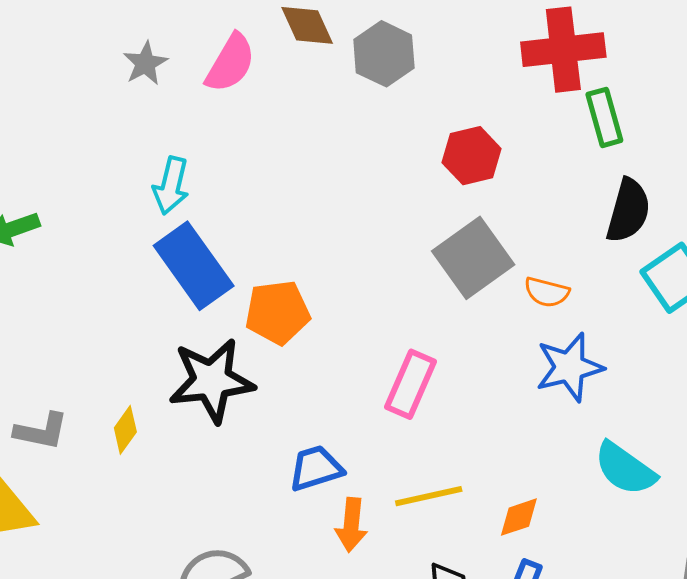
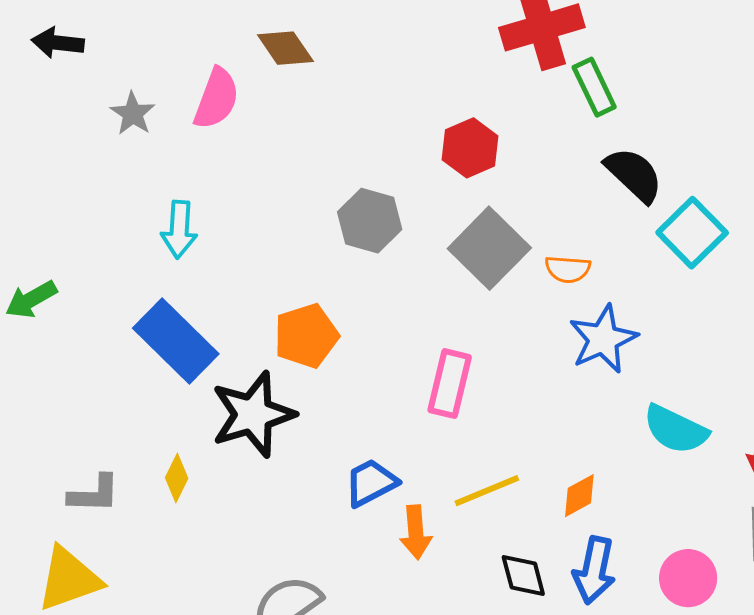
gray hexagon: (384, 54) -> (370, 221), moved
black semicircle: (628, 211) -> (634, 175), turned -52
blue rectangle: (194, 266) -> (176, 341), moved

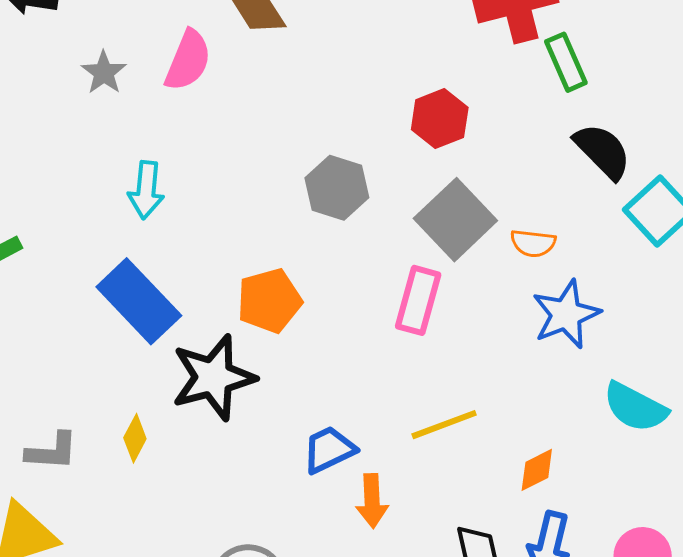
pink rectangle: (450, 384) -> (418, 300), moved
yellow line: (487, 491) -> (444, 425), moved

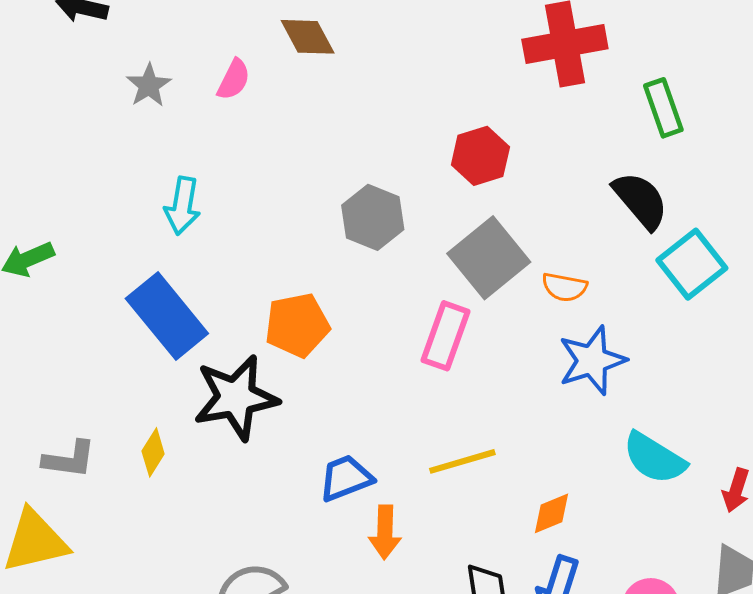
pink semicircle: (188, 60) -> (234, 80), size x0.7
green rectangle: (566, 62) -> (663, 108), moved

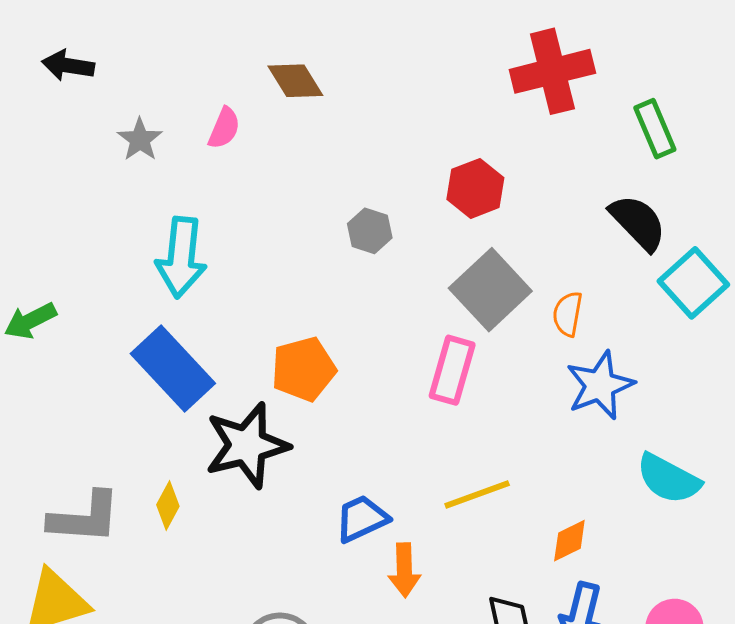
cyan arrow: (182, 206) -> (181, 257), size x1.4
gray hexagon: (373, 217) -> (370, 231), moved, size x0.7
orange semicircle: (564, 287) -> (568, 314), turned 93
gray L-shape: (69, 459) -> (85, 518), size x1.4

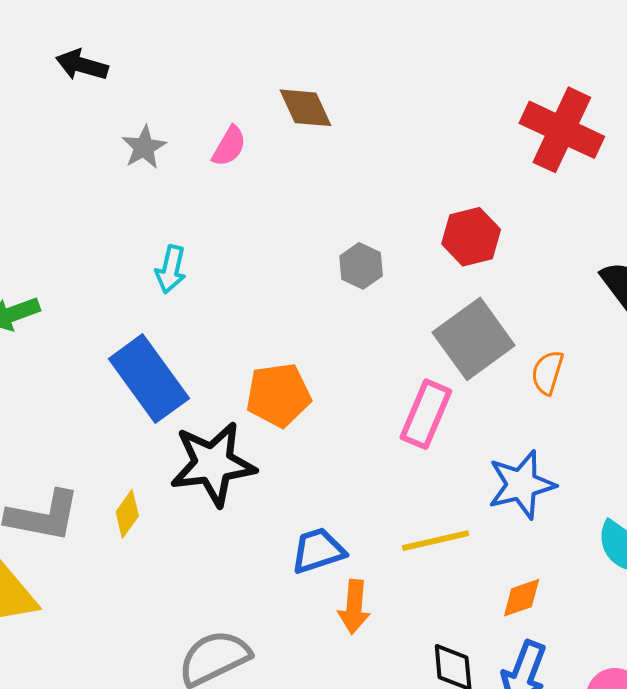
red cross: (552, 71) -> (562, 130), turned 32
cyan arrow: (181, 257) -> (171, 269), size x0.6
blue star: (600, 385) -> (521, 485), moved

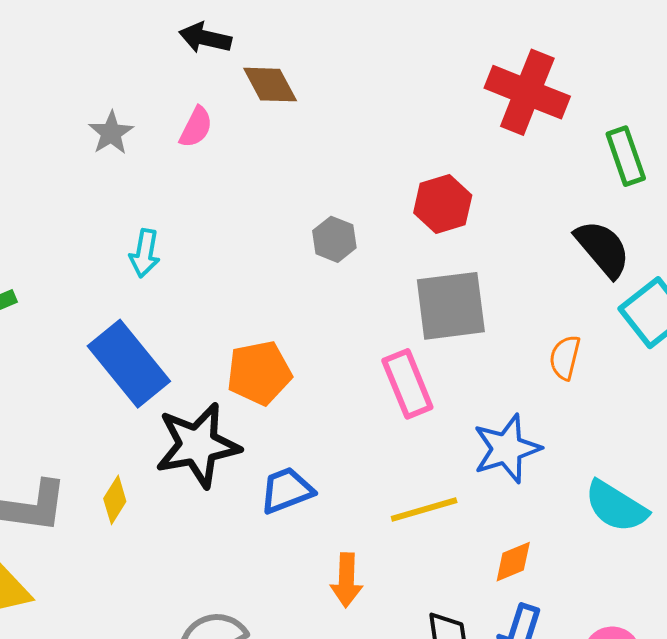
black arrow: (82, 65) -> (205, 38), moved
gray square: (474, 339) -> (451, 306), turned 32
orange semicircle: (547, 372) -> (565, 357), moved
pink rectangle: (426, 414) -> (407, 384), turned -42
blue trapezoid: (318, 551) -> (287, 490), moved

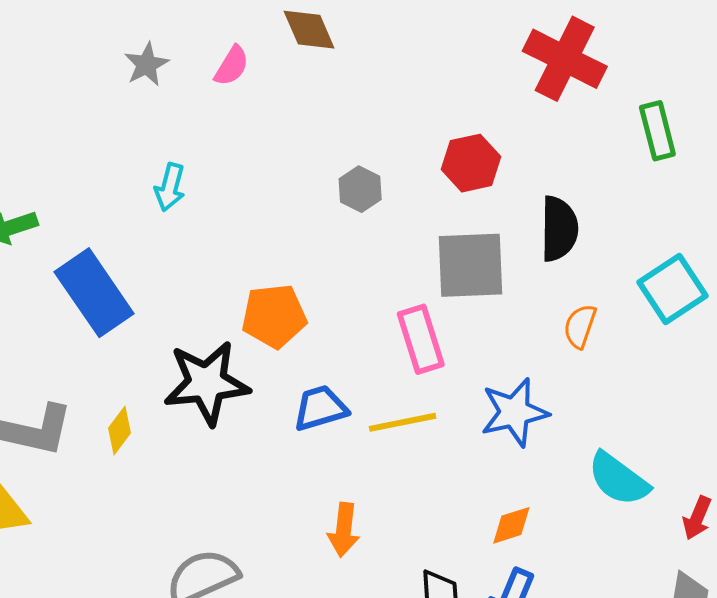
black semicircle: (603, 249) -> (559, 229), moved, turned 36
blue rectangle: (129, 364) -> (94, 293), moved
blue trapezoid: (287, 490) -> (320, 408), moved
yellow line: (424, 509) -> (403, 422), moved

